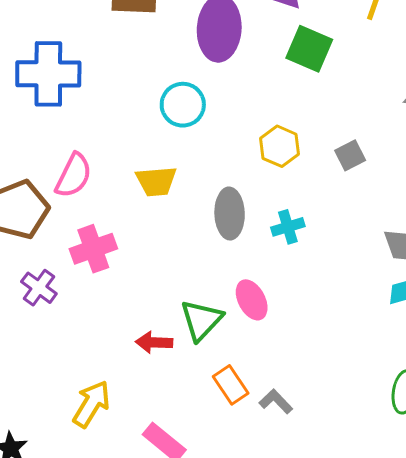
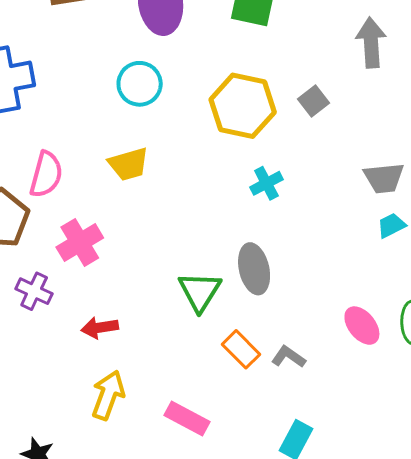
yellow hexagon: (280, 146) -> (243, 106), size x1.6
gray ellipse: (230, 214) -> (254, 269), moved
pink ellipse: (252, 300) -> (362, 326), moved
red arrow: (154, 342) -> (100, 328), moved

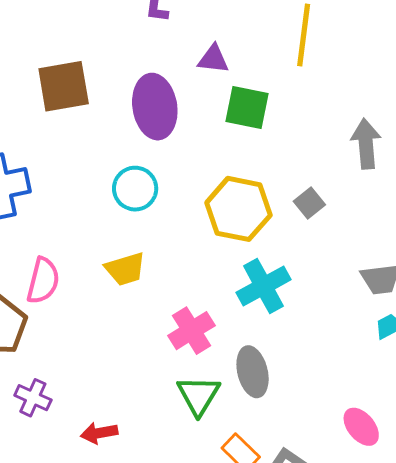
cyan cross: (266, 183) -> (264, 286), size x1.6
pink cross: (80, 242) -> (191, 331), moved

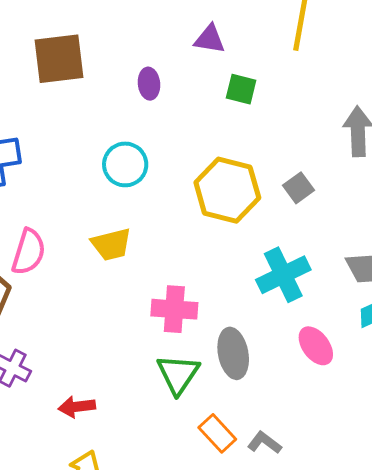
purple ellipse: (155, 107) -> (149, 84), size x0.5
green square: (247, 107) -> (241, 89), size x0.7
cyan cross: (264, 286) -> (283, 275), moved
pink cross: (191, 331) -> (174, 309), turned 33
pink ellipse: (361, 427) -> (316, 346), moved

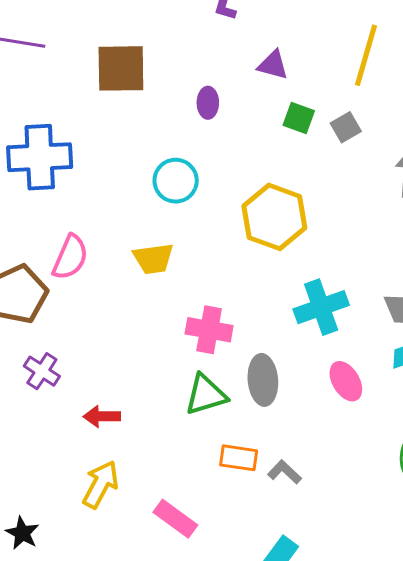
gray square: (298, 188) -> (346, 127), moved
green triangle: (178, 374) -> (206, 395), turned 33
orange rectangle: (217, 433) -> (239, 458), turned -45

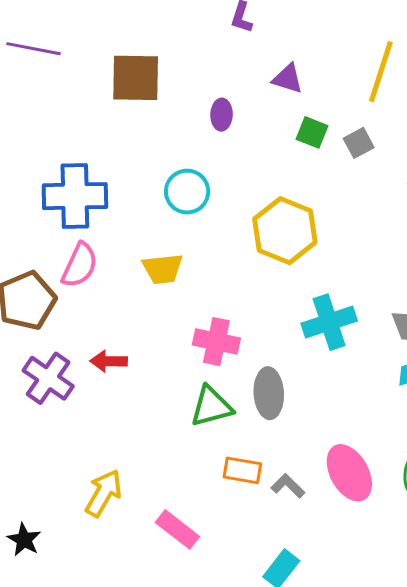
blue cross: (40, 157) -> (75, 196), moved
purple cross: (42, 371) -> (48, 378), size x1.4
pink ellipse: (346, 381) -> (349, 473), moved, size x1.4
red arrow: (102, 416) -> (109, 361), moved

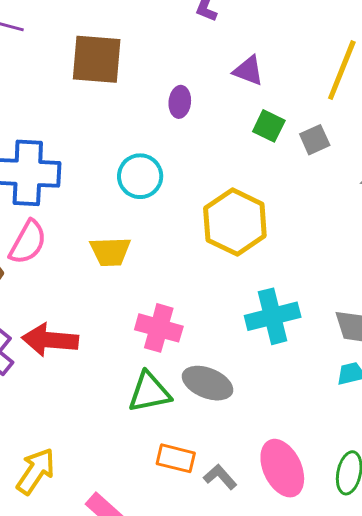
red arrow: (109, 361) -> (50, 340), size x1.5
gray ellipse: (269, 393) -> (208, 383), turned -69

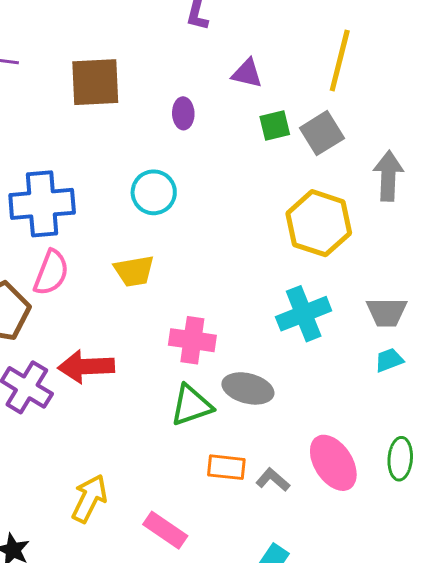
green square: (269, 126) -> (275, 126), turned -32
gray square: (315, 140) -> (322, 133), size x1.4
yellow hexagon: (235, 222) -> (319, 223), moved

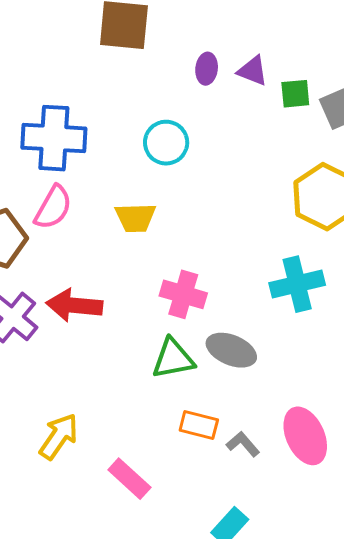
purple triangle: (247, 73) -> (253, 71), moved

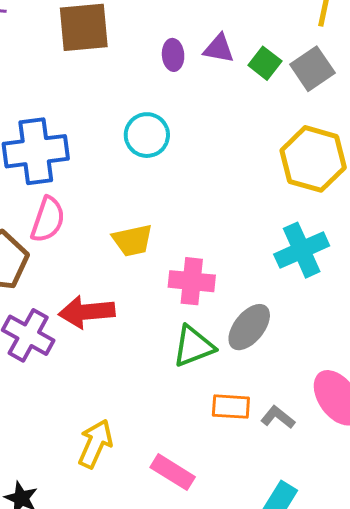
green square: (295, 94) -> (265, 63), turned -36
yellow trapezoid: (136, 218) -> (133, 240), moved
gray ellipse: (231, 350) -> (249, 327), turned -63

